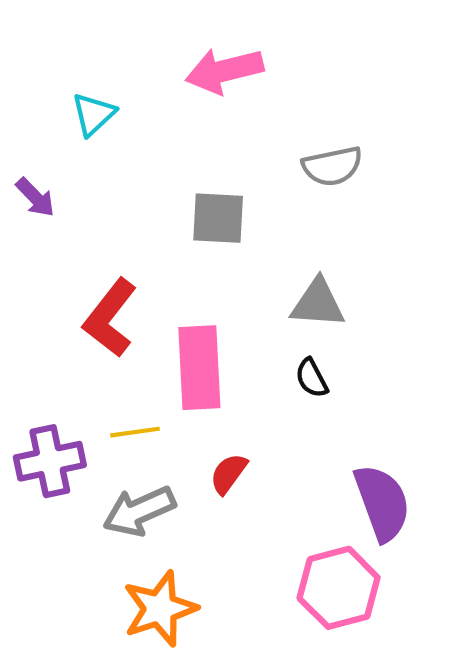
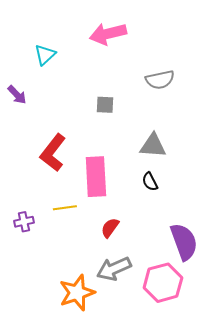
gray square: (218, 218) -> (105, 105), size x0.7
purple cross: (50, 461) -> (24, 222), size x0.6
gray arrow: (139, 511) -> (114, 269), moved

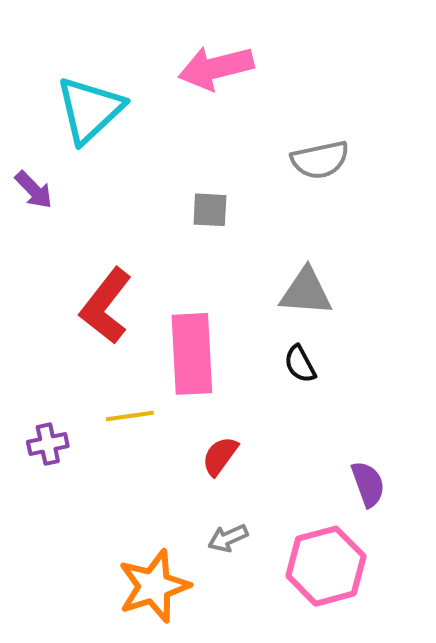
cyan triangle: (45, 55) -> (90, 110), size x1.6
purple semicircle: (184, 242) -> (368, 484), size x0.6
gray arrow: (114, 269) -> (228, 538), size x0.6

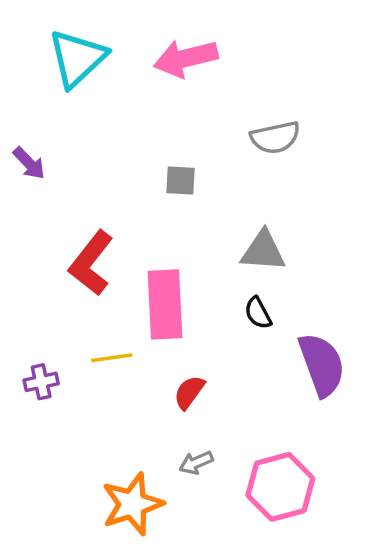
cyan triangle: (90, 110) -> (77, 58), moved
purple semicircle: (368, 484) -> (322, 365), moved, size x1.6

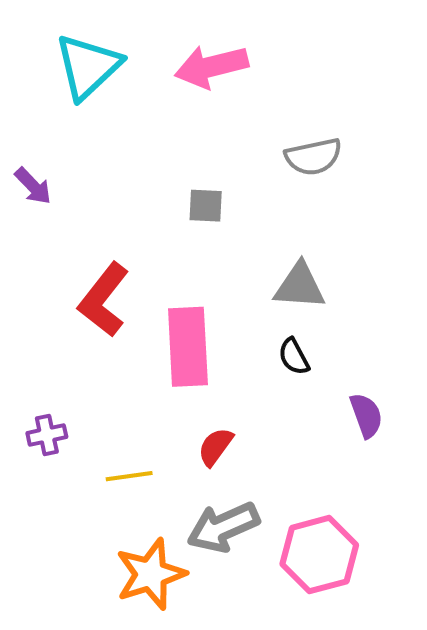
yellow line: (112, 358) -> (129, 476), moved
purple semicircle: (322, 365) -> (366, 415), size x0.6
gray arrow: (196, 463) -> (223, 527), size x1.8

